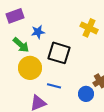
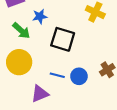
yellow circle: (30, 68) -> (19, 62), moved
blue circle: (86, 94) -> (79, 76), moved

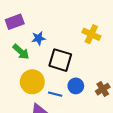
yellow circle: (19, 62) -> (32, 82), moved
blue circle: (79, 76) -> (76, 86), moved

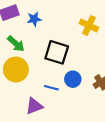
blue star: (39, 38) -> (34, 19), moved
yellow circle: (32, 82) -> (16, 70), moved

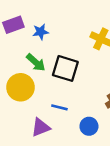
green arrow: (16, 44) -> (36, 63), moved
blue circle: (73, 79) -> (89, 126), moved

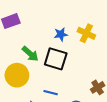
blue star: (41, 32) -> (61, 34), moved

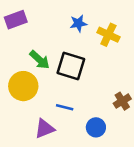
blue star: (61, 34) -> (78, 23), moved

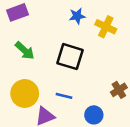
green arrow: (40, 60) -> (25, 51), moved
yellow circle: (23, 86) -> (25, 93), moved

